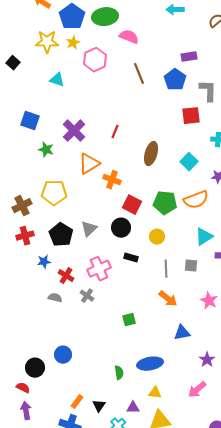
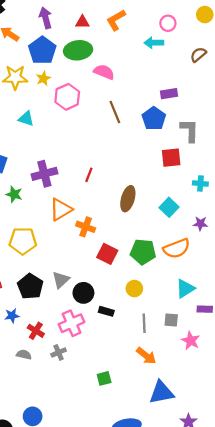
purple cross: (74, 131) -> (44, 174), turned 30
black circle: (121, 228) -> (83, 293), moved
gray cross: (87, 296) -> (59, 352), turned 32
pink star: (209, 301) -> (191, 341), moved
blue triangle: (182, 333) -> (161, 393), size x1.4

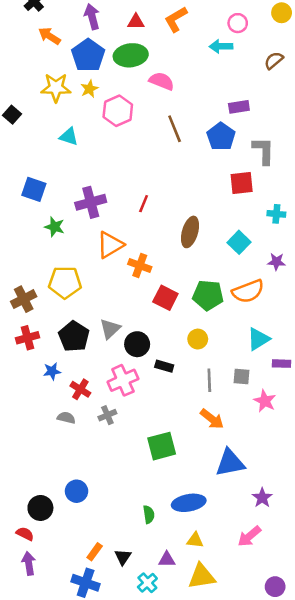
green square: (104, 378) -> (162, 446), size x1.6

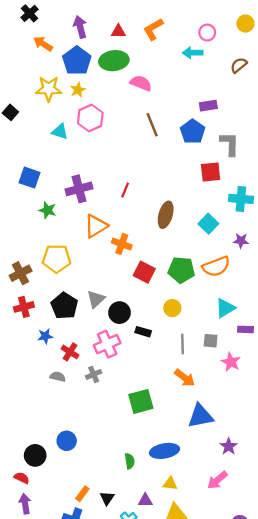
pink hexagon: (118, 111) -> (90, 118), moved
cyan cross: (276, 214) -> (241, 199), size x1.5

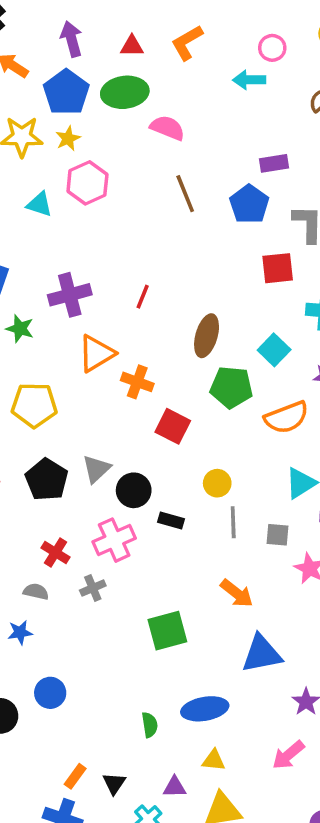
green pentagon: (181, 270) -> (231, 387), moved
blue star: (45, 336) -> (20, 632), moved
gray line: (182, 344) -> (233, 522), moved

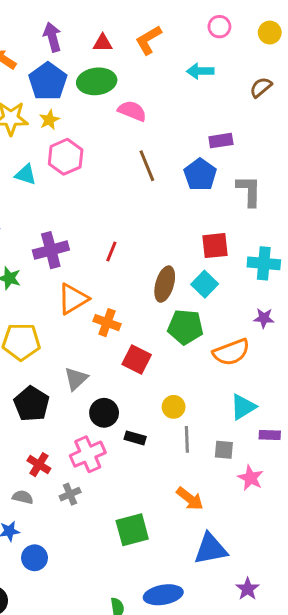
pink circle: (272, 48) -> (219, 27), moved
red square: (278, 268) -> (215, 246), moved
cyan square: (274, 350) -> (205, 284), moved
gray triangle: (96, 469) -> (76, 379), moved
blue circle: (50, 693) -> (35, 558), moved

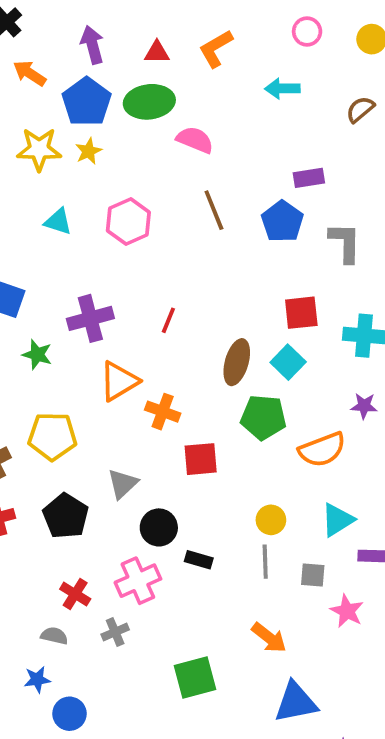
pink hexagon: (66, 157) -> (128, 222), moved
red square: (137, 360) -> (201, 459), turned -32
yellow circle: (174, 407) -> (271, 520), moved

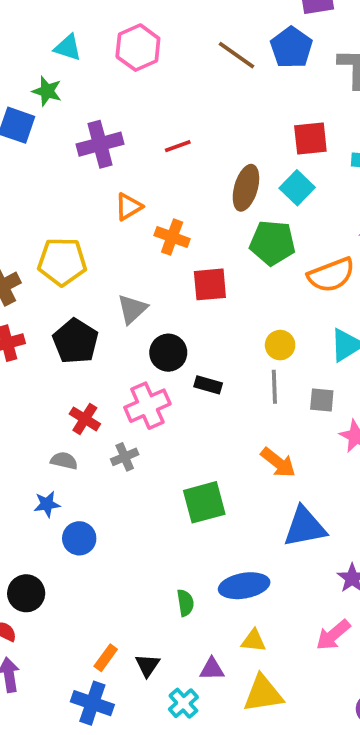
brown line: (214, 210) -> (236, 55), moved, turned -33
red line: (168, 320) -> (178, 146), turned 48
green star: (37, 355) -> (47, 91), moved
orange triangle: (119, 381) -> (128, 207), size x0.7

